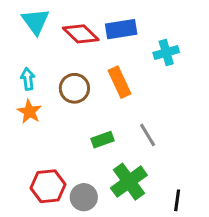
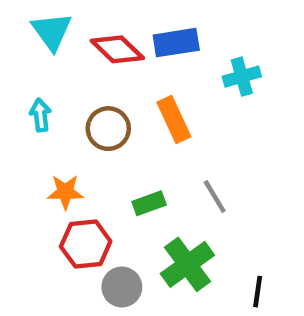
orange star: (29, 112) -> (65, 192), moved, turned -30
red hexagon: (48, 186) -> (86, 244), moved

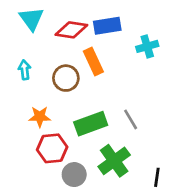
red diamond: (117, 49) -> (71, 30), turned -36
orange rectangle: (174, 120) -> (93, 62), moved
green rectangle: (149, 203) -> (91, 124), size x1.6

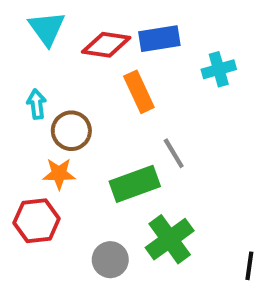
brown circle: (66, 78) -> (71, 131), moved
gray line: (131, 119) -> (174, 153), moved
red hexagon: (52, 148) -> (37, 221), moved
black line: (157, 177) -> (249, 266), moved

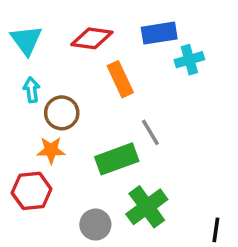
cyan triangle: (47, 28) -> (26, 40), moved
blue rectangle: (159, 39) -> (159, 33), moved

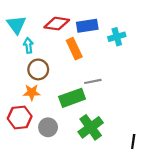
blue rectangle: (159, 33) -> (87, 26), moved
cyan arrow: (32, 90) -> (28, 45), moved
gray line: (150, 132) -> (93, 81), turned -70
gray circle: (95, 225) -> (48, 127), moved

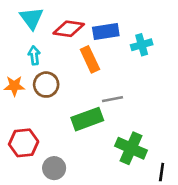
cyan triangle: (16, 25) -> (32, 18), moved
orange star: (32, 92) -> (14, 86), moved
gray circle: (48, 127) -> (54, 168), moved
green cross: (91, 127) -> (131, 148), moved, turned -30

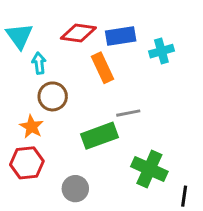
cyan triangle: (32, 18) -> (19, 36), moved
orange star: (14, 86) -> (31, 127), moved, turned 30
gray circle: (54, 168) -> (75, 189), moved

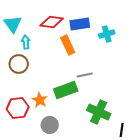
brown circle: (53, 96) -> (19, 64), moved
orange star: (31, 127) -> (40, 100), moved

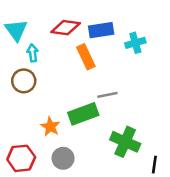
red hexagon: (18, 108) -> (21, 158), moved

